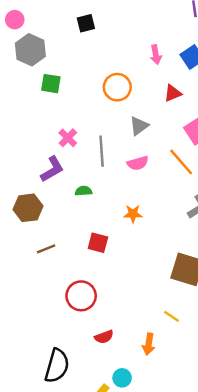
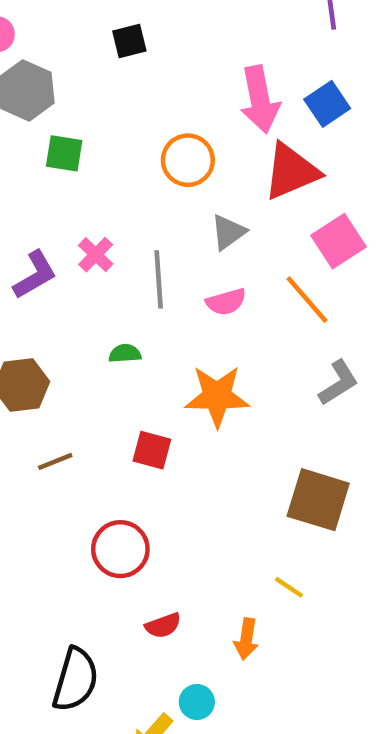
pink arrow: (156, 55) -> (260, 99), size x1.8
red triangle: (173, 93) -> (291, 171), size x1.8
purple L-shape: (52, 169) -> (35, 275), moved
orange star: (133, 214) -> (217, 396), size x1.8

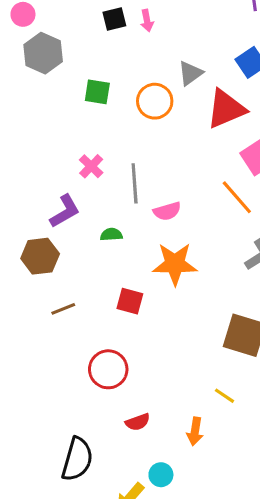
pink arrow: (260, 99) -> (147, 21), moved, size x0.5
green square: (64, 153) -> (97, 92), moved
gray triangle: (228, 232) -> (190, 73), moved
purple L-shape: (35, 275) -> (65, 211), moved
pink semicircle: (226, 302) -> (167, 211), moved

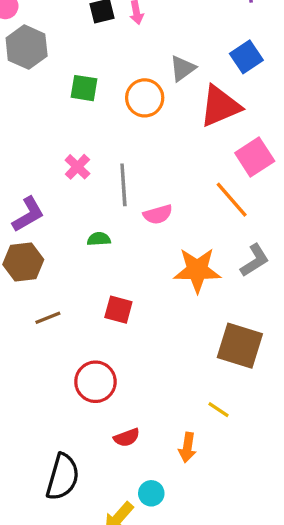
purple L-shape: (65, 211) -> (28, 214), moved
orange star: (175, 264) -> (197, 270), moved

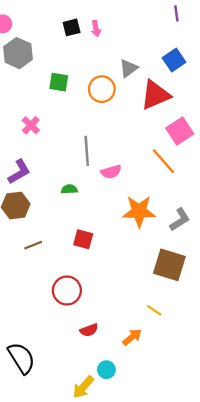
pink cross: (77, 167) -> (31, 125), moved
gray L-shape: (255, 260) -> (180, 220), moved
orange arrow: (187, 447) -> (132, 337), turned -138
black semicircle: (63, 477) -> (21, 358), moved, turned -48

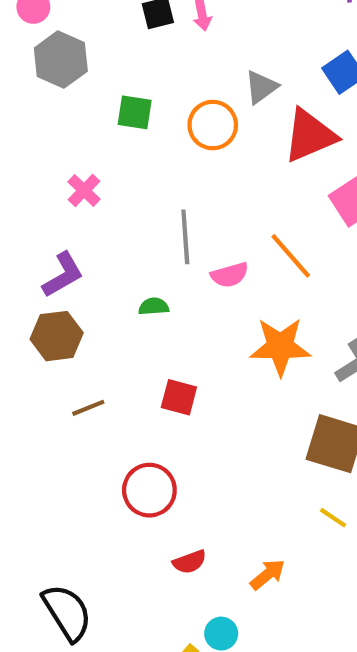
orange line: (164, 161) -> (291, 256), moved
yellow line: (154, 310) -> (333, 518), moved

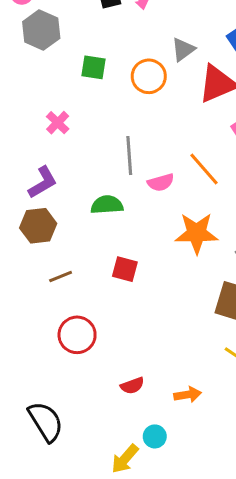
green semicircle: (154, 307) -> (107, 205), size x1.5
red circle: (149, 490) -> (77, 335), moved
orange arrow: (268, 574) -> (188, 395), turned 30

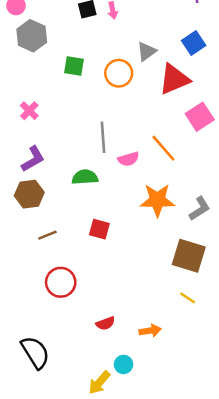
pink cross: (58, 123) -> (29, 111), moved

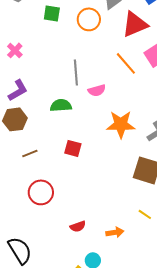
orange line: (163, 148) -> (126, 63), moved
yellow line: (188, 298) -> (145, 214), moved

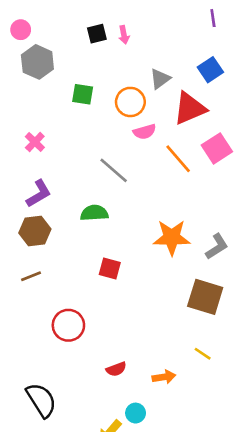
gray line: (76, 72) -> (114, 170), turned -45
pink semicircle: (97, 90) -> (145, 132), moved
brown line: (30, 153) -> (31, 276), moved

